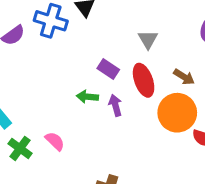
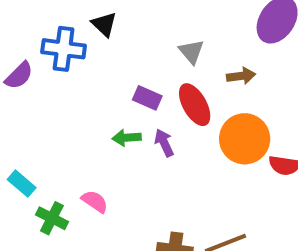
brown arrow: (184, 77) -> (241, 76), moved, turned -30

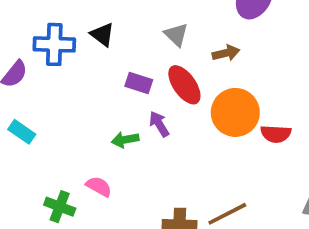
black triangle: (104, 24) -> (102, 35), moved
green arrow: (127, 138) -> (125, 140), moved
cyan rectangle: (22, 184) -> (22, 132), moved

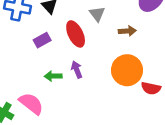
purple rectangle: (139, 83) -> (42, 40), moved, turned -56
red ellipse: (184, 85) -> (76, 34), moved
pink semicircle: (99, 187) -> (31, 104), size x1.5

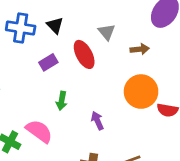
purple arrow: (77, 70) -> (97, 121), moved
green arrow: (53, 76) -> (62, 101), turned -77

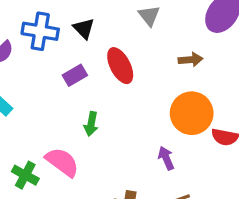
gray triangle: (107, 32) -> (149, 16), moved
purple arrow: (97, 121) -> (166, 158), moved

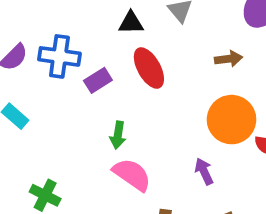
black triangle: (84, 28) -> (131, 23), moved, turned -45
blue cross: (40, 31) -> (59, 56), moved
pink semicircle: (62, 162) -> (132, 175), moved

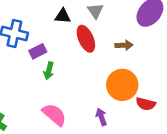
red ellipse: (149, 68) -> (86, 39), moved
green arrow: (118, 135) -> (49, 71), moved

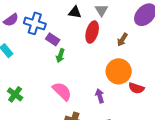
red ellipse: (86, 39) -> (92, 32), turned 35
brown arrow: (124, 45) -> (122, 40), turned 120
purple rectangle: (38, 51) -> (53, 39), turned 56

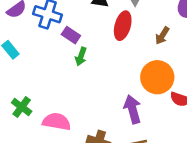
pink semicircle: (62, 91) -> (57, 122), moved, turned -35
purple arrow: (100, 96) -> (133, 109), size x1.5

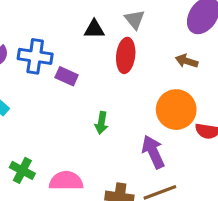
brown arrow: (162, 36) -> (187, 61), moved, turned 84
green arrow: (81, 56) -> (101, 123), moved

